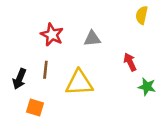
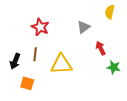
gray triangle: (92, 39) -> (84, 27), moved, turned -32

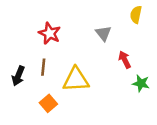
gray triangle: (84, 27) -> (103, 33), turned -32
orange square: (27, 83) -> (48, 103), moved, turned 32

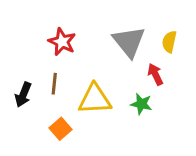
yellow semicircle: (136, 15) -> (169, 42), moved
gray triangle: (103, 33) -> (129, 42), size x1.6
green star: (141, 83) -> (141, 104), moved

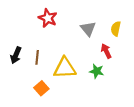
red star: (62, 42) -> (48, 18), moved
gray triangle: (129, 42) -> (88, 29), size x0.7
black arrow: (23, 95) -> (16, 55), moved

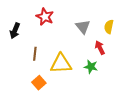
black arrow: (16, 55) -> (15, 31), moved

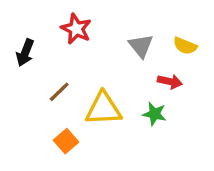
yellow semicircle: (109, 27) -> (185, 46), turned -80
red arrow: (100, 48) -> (170, 82), turned 128
brown line: (35, 54) -> (59, 92), turned 40

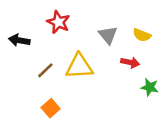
black arrow: (25, 53) -> (19, 40), turned 78
yellow triangle: (103, 109) -> (79, 66), moved
green star: (154, 114) -> (150, 87), moved

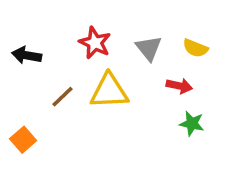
red star: (58, 22) -> (95, 43), moved
green star: (150, 87) -> (192, 124), moved
orange square: (51, 108) -> (23, 140), moved

